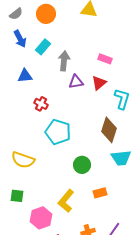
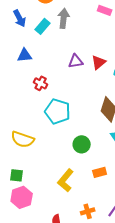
pink rectangle: (105, 59) -> (105, 10), moved
gray arrow: (64, 61) -> (64, 18), moved
pink hexagon: (41, 218) -> (22, 197), moved

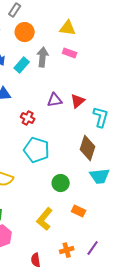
pink rectangle: (105, 10) -> (70, 53), moved
red cross: (41, 83) -> (28, 118), moved
orange rectangle: (100, 172) -> (79, 211), turned 40

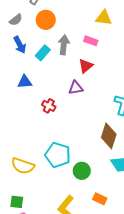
yellow triangle: (68, 28) -> (104, 18), moved
red triangle: (78, 101) -> (86, 66), moved
cyan pentagon: (37, 150) -> (58, 155), moved

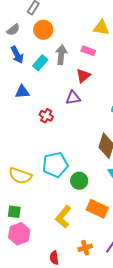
cyan pentagon: (58, 155) -> (55, 165), turned -30
orange rectangle: (100, 199) -> (97, 209), size x1.5

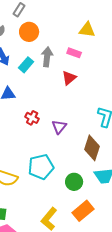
purple triangle: (73, 98) -> (59, 127), moved, turned -42
green circle: (79, 181) -> (74, 182), moved
orange rectangle: (97, 209) -> (83, 211), turned -65

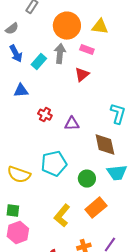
orange circle: (29, 32) -> (67, 26), moved, size x1.4
purple triangle: (59, 127) -> (72, 124), turned 49
brown diamond: (92, 148) -> (105, 145), turned -30

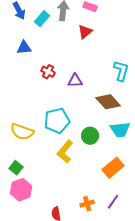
brown diamond: (105, 145) -> (108, 102), turned -30
orange rectangle: (96, 208) -> (113, 168), moved
green square: (13, 211) -> (16, 168), turned 32
yellow L-shape: (62, 216) -> (65, 152), moved

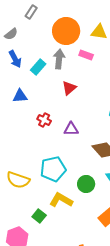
red triangle: (85, 32) -> (69, 88), moved
yellow L-shape: (65, 152) -> (61, 200), turned 80
green square: (16, 168) -> (39, 216), moved

